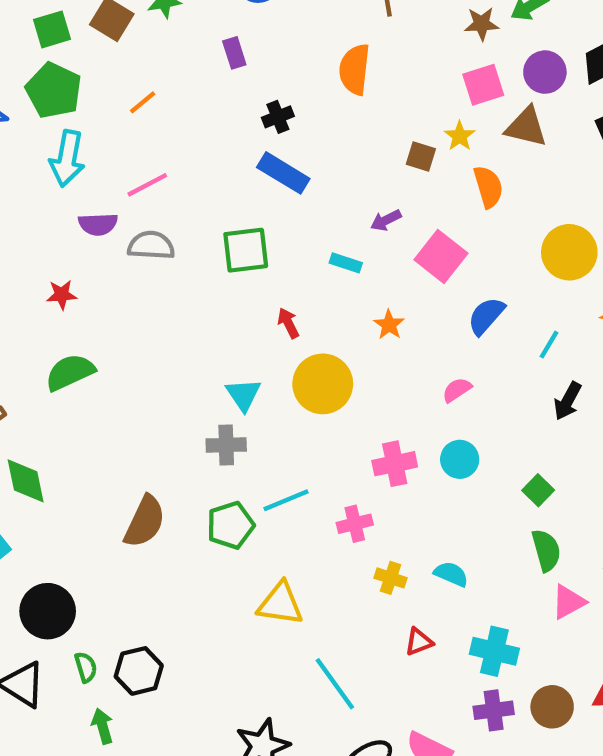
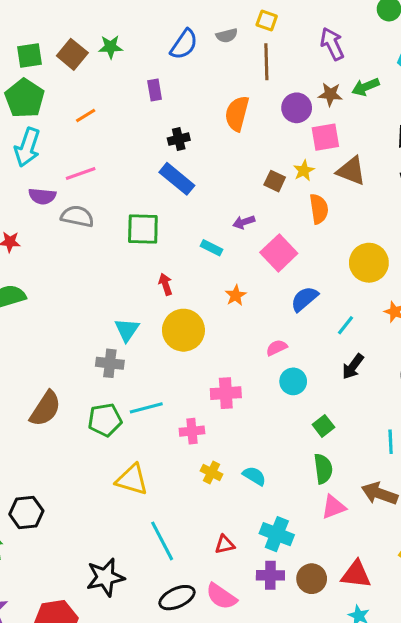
purple circle: (545, 72) -> (297, 108), moved
cyan circle: (460, 459) -> (293, 381), moved
red triangle: (419, 642) -> (225, 544), moved

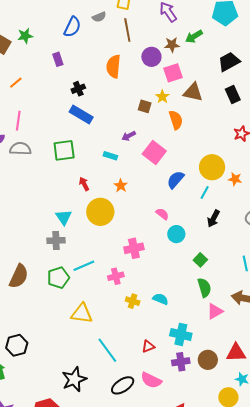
pink line: (81, 174) -> (18, 121), turned -54
yellow circle: (369, 263) -> (212, 167), moved
orange star: (236, 295) -> (121, 186), moved
pink semicircle: (277, 348) -> (162, 214), turned 72

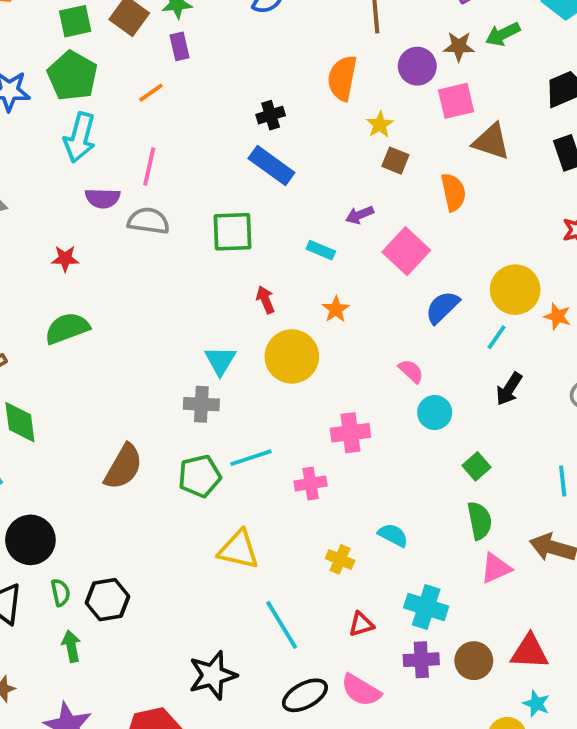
purple rectangle: (58, 59) -> (179, 46), moved
yellow star: (162, 97) -> (380, 125), moved
yellow cross: (133, 301) -> (340, 559), moved

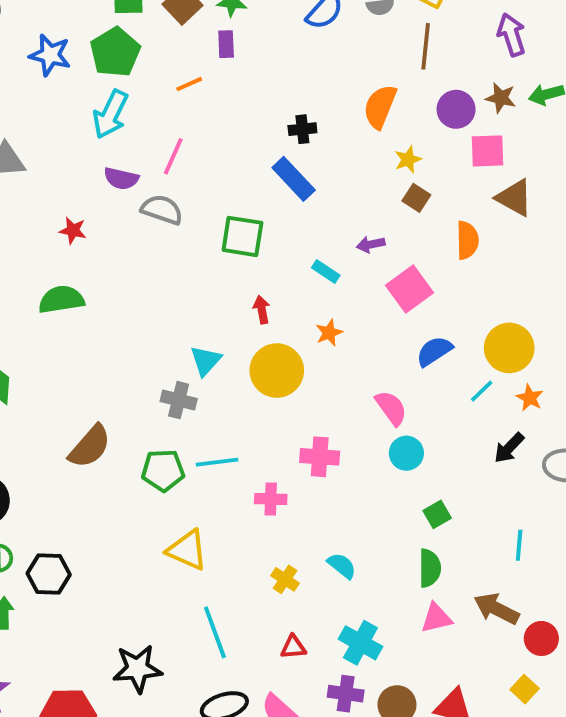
orange star: (557, 316) -> (530, 398), moved
pink semicircle: (411, 371) -> (391, 408), size x1.4
black arrow: (509, 389) -> (509, 448), moved

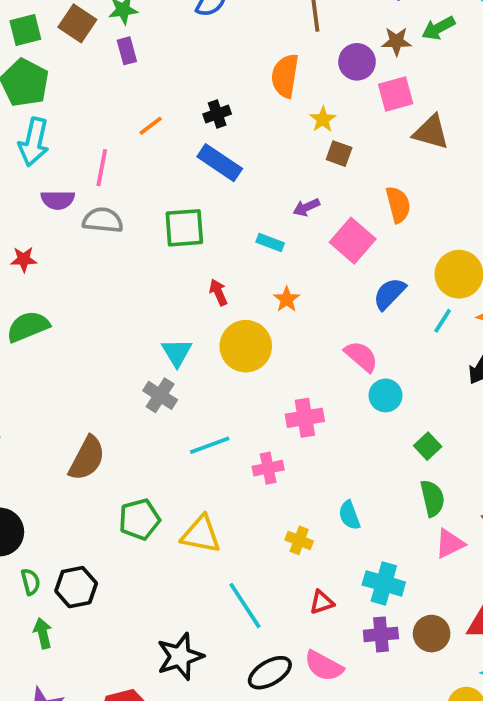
orange line: (189, 84) -> (151, 126), moved
orange semicircle: (467, 240) -> (398, 205), moved
gray cross: (179, 400) -> (160, 395), turned 32
green pentagon: (163, 470) -> (139, 519), moved
cyan semicircle: (342, 566) -> (349, 515), turned -136

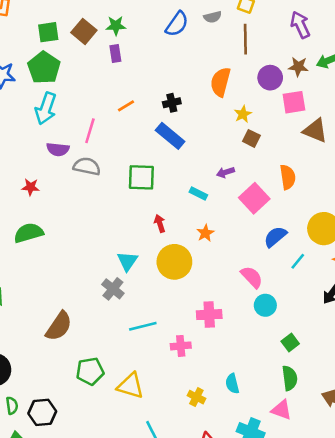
cyan line: (443, 321) -> (298, 261), moved
pink triangle: (450, 544) -> (281, 410), moved, turned 40

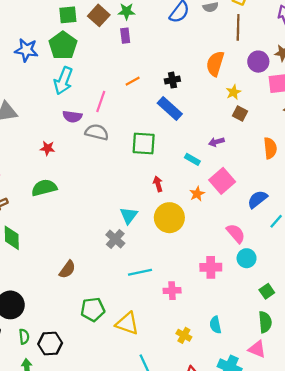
pink square: (254, 198) -> (222, 181), moved
pink cross: (209, 315) -> (211, 267), moved
brown semicircle: (59, 326) -> (67, 269), size x0.7

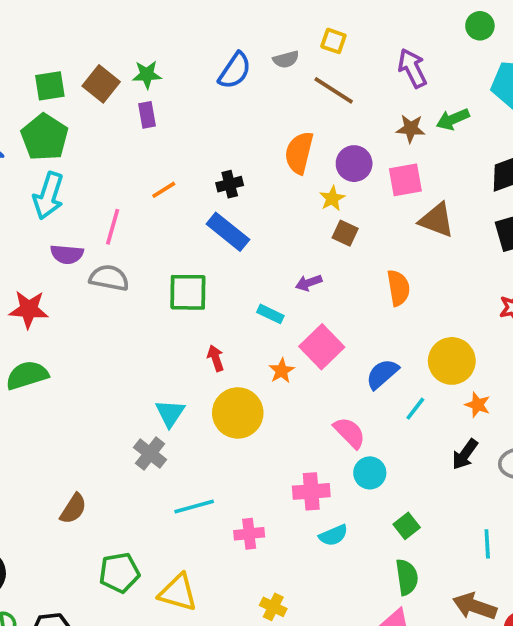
brown line: (238, 27) -> (334, 90), turned -55
purple circle: (258, 62) -> (354, 164), moved
red star: (47, 148) -> (29, 309), size x1.5
cyan semicircle: (215, 325) -> (333, 535), moved, turned -98

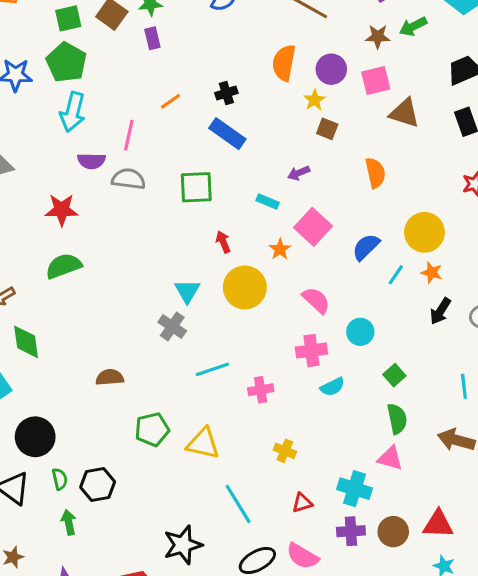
orange star: (478, 405) -> (432, 273), moved
pink semicircle: (350, 433) -> (316, 300), moved
brown semicircle: (73, 509) -> (110, 377), turned -124

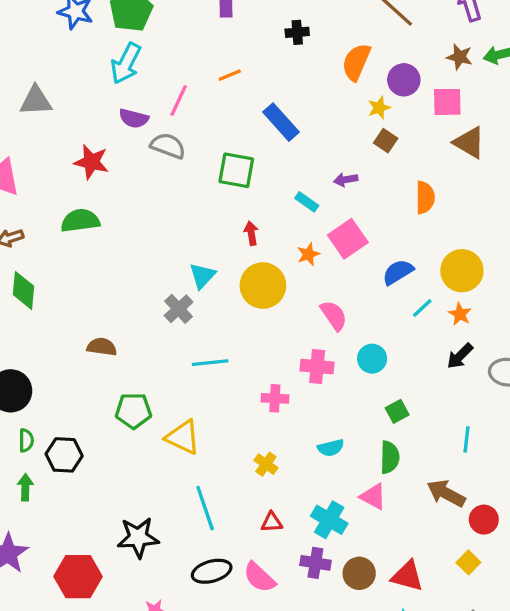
black cross: (226, 93) -> (297, 32), moved
cyan semicircle: (332, 387) -> (331, 448), moved
pink cross: (261, 390) -> (275, 398), moved

